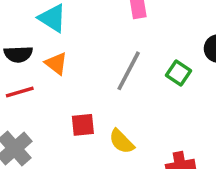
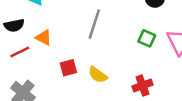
orange triangle: (56, 63) -> (44, 38), moved
green square: (178, 73) -> (147, 38), moved

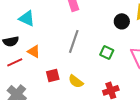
green square: (147, 38) -> (107, 52), moved

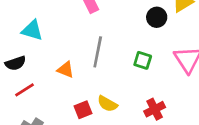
orange triangle: (34, 51) -> (66, 70), moved
red square: (53, 75) -> (83, 110), moved

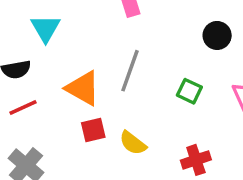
cyan triangle: (32, 30) -> (45, 28), turned 35
orange triangle: (66, 70) -> (83, 88), size x1.5
red square: (83, 110) -> (93, 130), moved

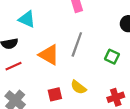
cyan triangle: (45, 28) -> (27, 19), turned -36
red square: (93, 130) -> (55, 94), moved

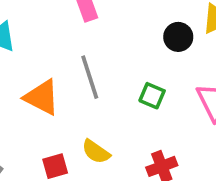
gray line: (77, 44) -> (90, 77), turned -35

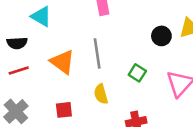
yellow semicircle: (96, 152) -> (101, 94), moved, turned 30

